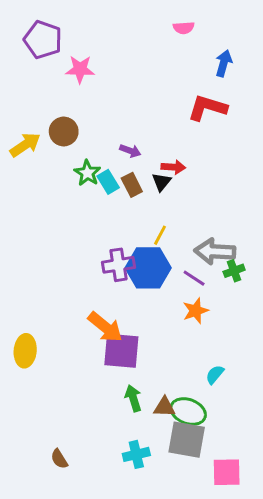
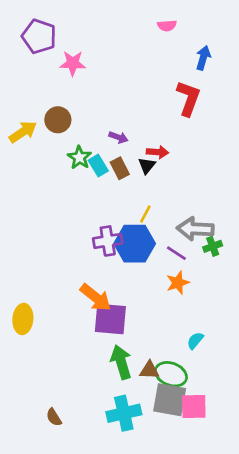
red L-shape: (207, 108) -> (188, 98), turned 93
green arrow: (133, 398) -> (121, 362), size x1.4
cyan cross: (136, 454) -> (124, 413), size x1.4
pink square: (227, 472) -> (194, 406), moved

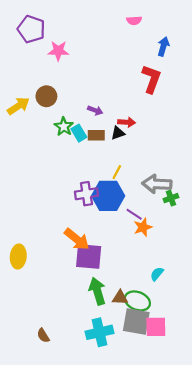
black triangle: (147, 166) -> (118, 133), turned 32
brown rectangle: (120, 168) -> (96, 135), turned -63
purple line: (176, 253) -> (134, 214), moved

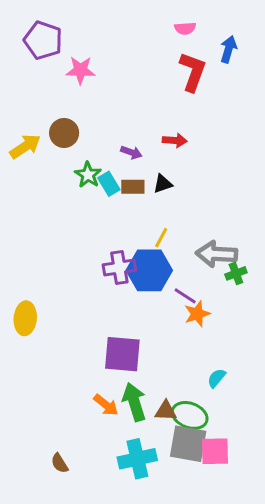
blue arrow: (163, 46) -> (228, 49), moved
red L-shape: (151, 79) -> (193, 72), moved
red arrow: (127, 122) -> (175, 140), moved
orange arrow: (77, 239) -> (106, 405), moved, size x0.7
yellow ellipse: (18, 257) -> (25, 318), moved

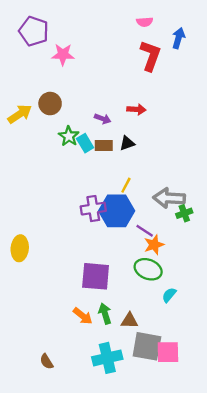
green arrow: (134, 402) -> (105, 314), size x0.7
green ellipse: (190, 415) -> (148, 269), moved

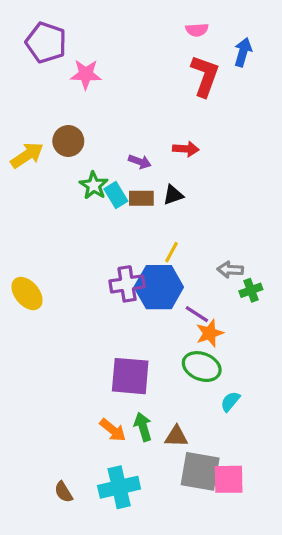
gray arrow: (169, 198) -> (230, 270), size x0.6
yellow ellipse: (20, 248) -> (27, 293), moved, turned -45
cyan cross: (107, 358) -> (119, 487), moved

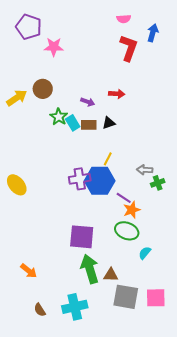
green arrow: (143, 427) -> (90, 269), size x1.6
orange arrow: (113, 430) -> (29, 271), moved
pink square: (229, 479) -> (156, 298), moved

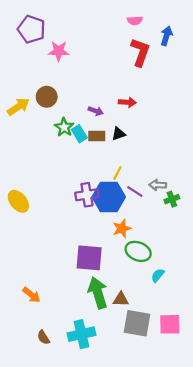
purple line: (124, 198) -> (135, 192), moved
orange star: (132, 210) -> (122, 229), moved

